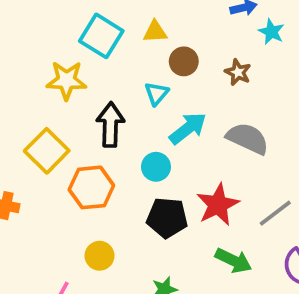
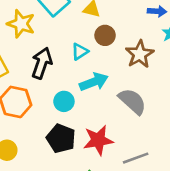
brown star: (238, 72) -> (140, 54), size x1.5

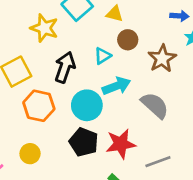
cyan circle: (64, 101) -> (87, 105), size x1.5

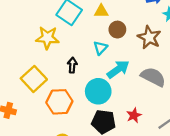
black arrow: (65, 67) -> (72, 65), size x0.6
red star: (121, 144) -> (134, 115), size x0.6

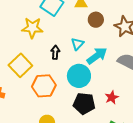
cyan triangle: (100, 48) -> (77, 44), moved

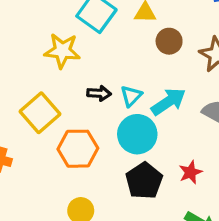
cyan triangle: (77, 44) -> (131, 96), moved
black arrow: (55, 52) -> (99, 93), turned 88
black pentagon: (84, 104) -> (144, 181), turned 30

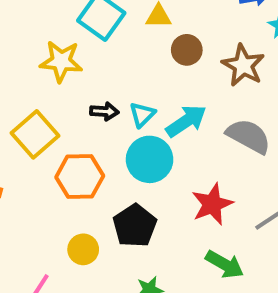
red star: (190, 172) -> (212, 204), size x1.5
black pentagon: (144, 181) -> (135, 226), moved

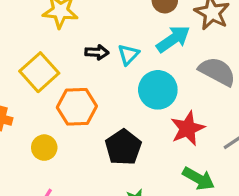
cyan arrow: (186, 121) -> (173, 39), moved
cyan circle: (150, 159) -> (158, 90), moved
yellow circle: (83, 249) -> (44, 148), moved

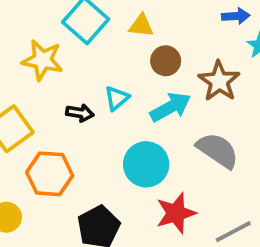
cyan triangle: (128, 54) -> (117, 98), moved

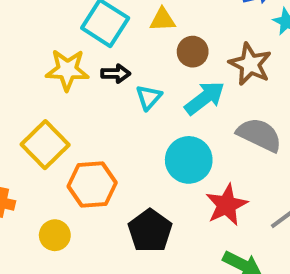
black arrow: (80, 113) -> (116, 74), moved

